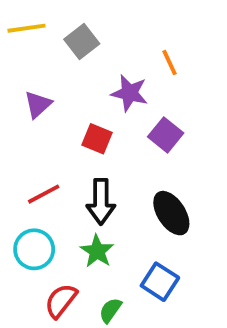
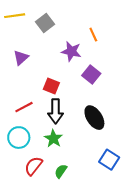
red square: (97, 139) -> (51, 86), moved
blue square: (160, 282) -> (109, 160), moved

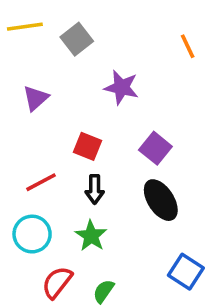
orange line: (93, 35) -> (188, 46), moved
purple square: (91, 74) -> (155, 148), moved
black arrow: (56, 111) -> (95, 189), size x0.7

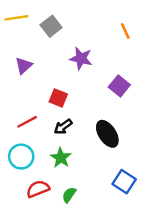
purple square: (155, 148) -> (119, 86), moved
black arrow: (95, 189) -> (63, 127), turned 54
red semicircle: (57, 282) -> (38, 189), turned 30

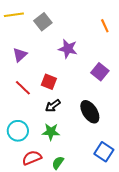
red line: (27, 122) -> (23, 88), moved, turned 72
green star: (61, 158) -> (51, 132), turned -30

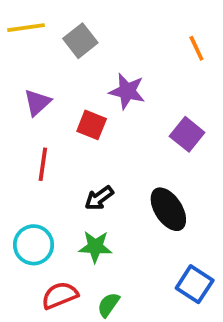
red square: (49, 82) -> (92, 125), moved
red line: (23, 88) -> (43, 164), turned 54

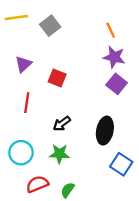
orange line: (196, 48) -> (111, 30), moved
purple star: (127, 91) -> (114, 57), moved
black ellipse: (168, 209) -> (105, 131), turned 44
blue square: (195, 284) -> (121, 164), moved

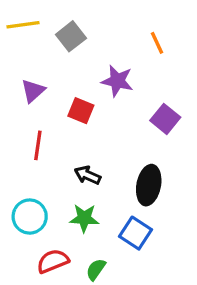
purple star: (114, 57) -> (117, 81), moved
black arrow: (62, 124) -> (88, 175), turned 60
blue square: (121, 164) -> (135, 233), moved

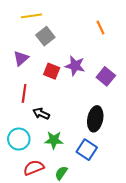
yellow line: (23, 25) -> (32, 16), moved
gray square: (71, 36) -> (45, 36), moved
purple star: (117, 81) -> (75, 66), moved
black arrow: (88, 175) -> (41, 114), moved

